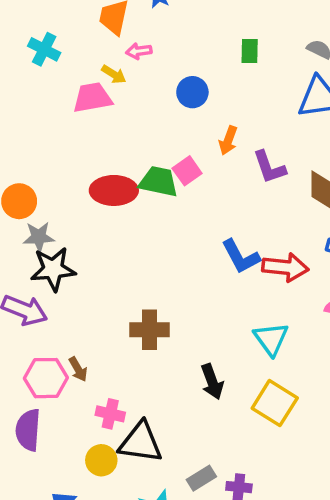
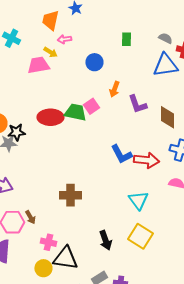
black star: (53, 269) -> (16, 132), moved, size x0.7
black arrow: (212, 382) -> (105, 240), moved

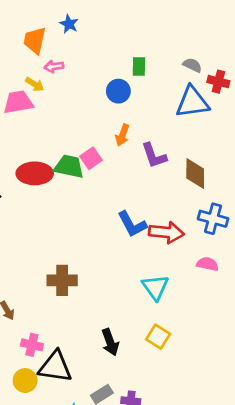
blue circle: (94, 62) -> (118, 91), moved
yellow square: (140, 236) -> (158, 337), size x0.7

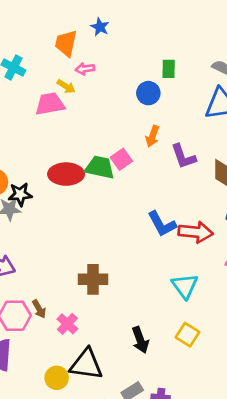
pink cross: (32, 345) -> (67, 324), moved, turned 30

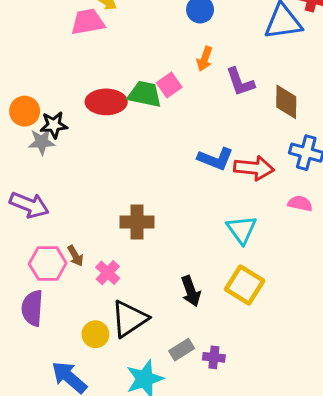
blue L-shape: (162, 224) -> (215, 159), turned -40
yellow square: (187, 335) -> (245, 285), size x1.4
black triangle: (86, 364) -> (129, 319), turned -42

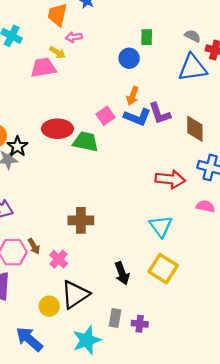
green trapezoid: (145, 94) -> (86, 142), moved
black star: (54, 125) -> (17, 146), turned -30
blue L-shape: (215, 159) -> (137, 117), moved
gray rectangle: (182, 350) -> (115, 318), turned -48

